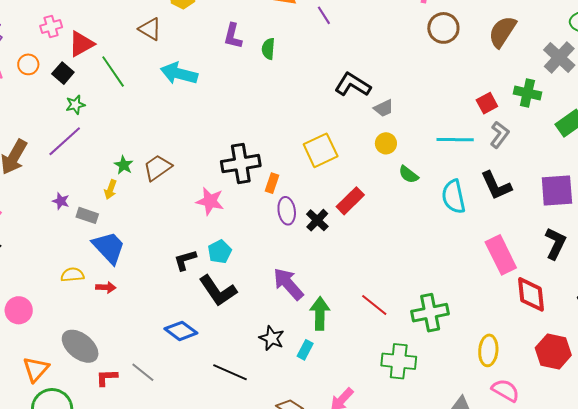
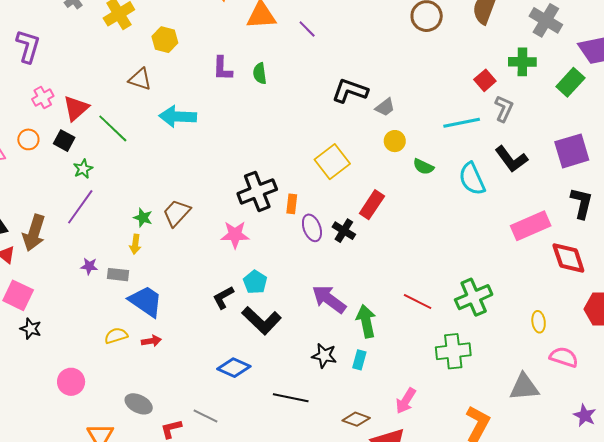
pink rectangle: (501, 255) -> (531, 226), turned -75
gray ellipse: (80, 346) -> (139, 404), size x0.7
yellow ellipse: (488, 350) -> (539, 322), size x0.7

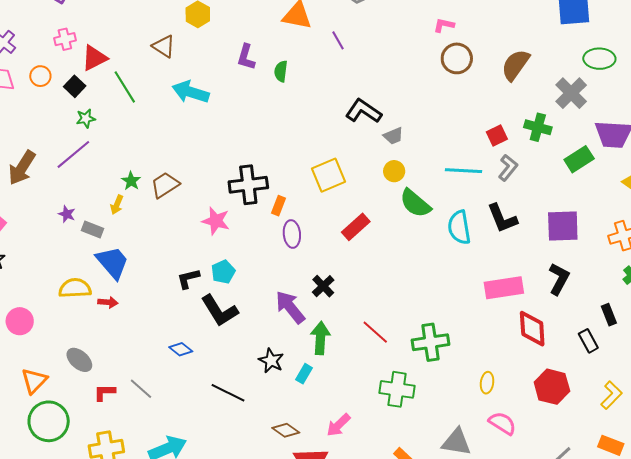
green semicircle: (423, 167) -> (415, 203), size x1.6
black cross: (344, 231) -> (323, 286), moved
yellow semicircle: (116, 336) -> (75, 288), size x1.4
blue diamond: (234, 368) -> (181, 349), size x0.7

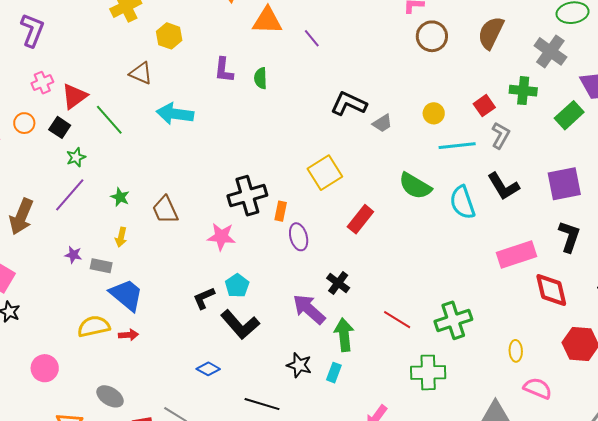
yellow circle: (394, 171) -> (434, 113), moved
green star: (131, 181) -> (120, 197), moved
brown trapezoid: (165, 185) -> (165, 210), turned -72

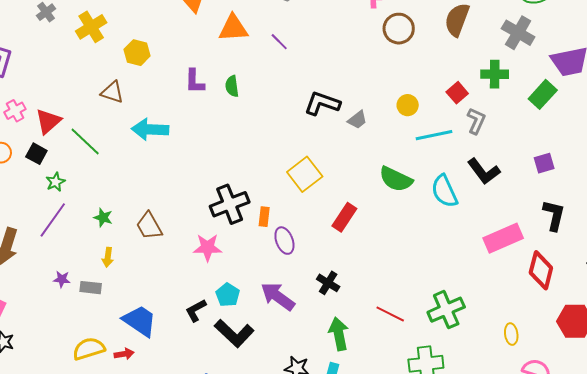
purple square: (564, 184) -> (544, 163), size x0.6
red diamond: (551, 290) -> (541, 270), turned 33
blue trapezoid: (126, 295) -> (140, 321), moved
purple arrow: (309, 309) -> (278, 296), moved

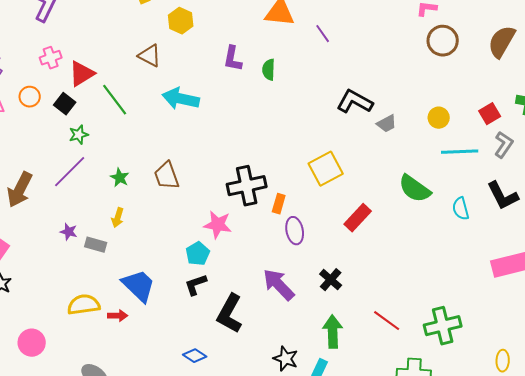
cyan semicircle: (444, 191) -> (461, 209), size x0.7
brown trapezoid: (149, 226) -> (167, 176), moved
cyan pentagon: (228, 295) -> (198, 254), moved
black L-shape: (234, 333) -> (230, 314), turned 66

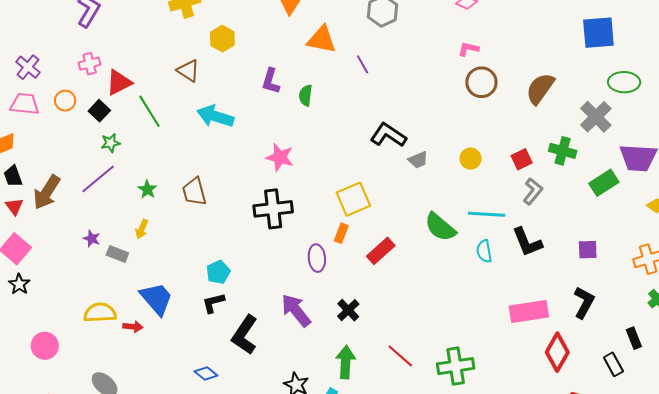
cyan line: (460, 152) -> (487, 214), moved
orange rectangle: (279, 204) -> (341, 233), moved
pink star: (218, 225) -> (280, 157), moved

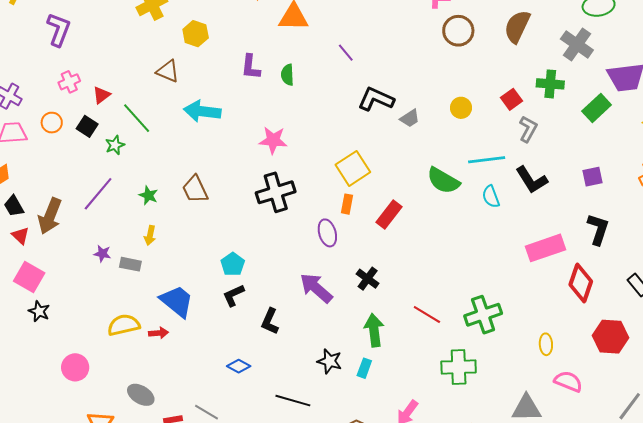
purple line: (363, 64) -> (346, 53), moved
red triangle: (119, 82) -> (102, 95), size x0.7
green star: (110, 143) -> (115, 145), moved
black L-shape: (245, 335) -> (270, 321), size x0.7

